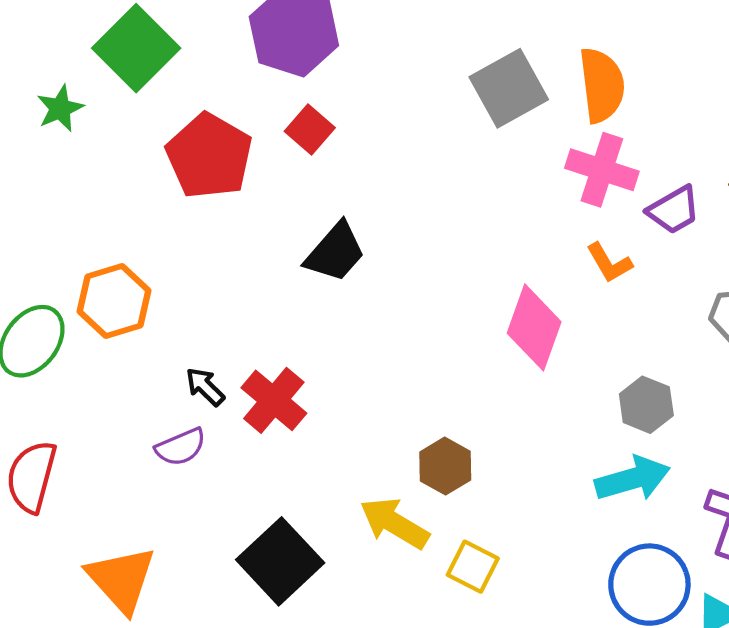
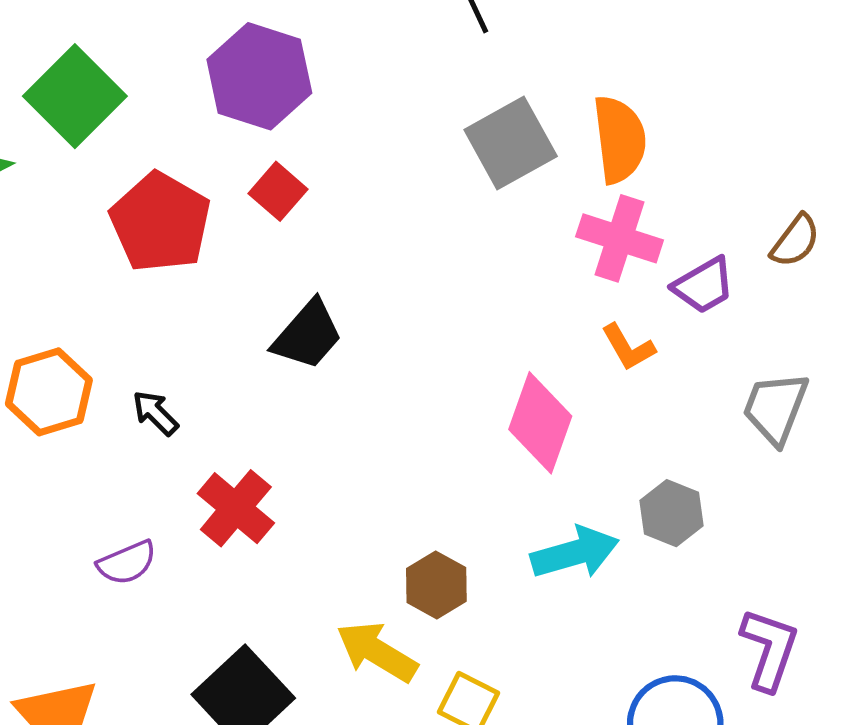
black arrow: (205, 387) -> (155, 413), moved
cyan arrow: (633, 479) -> (575, 553), moved

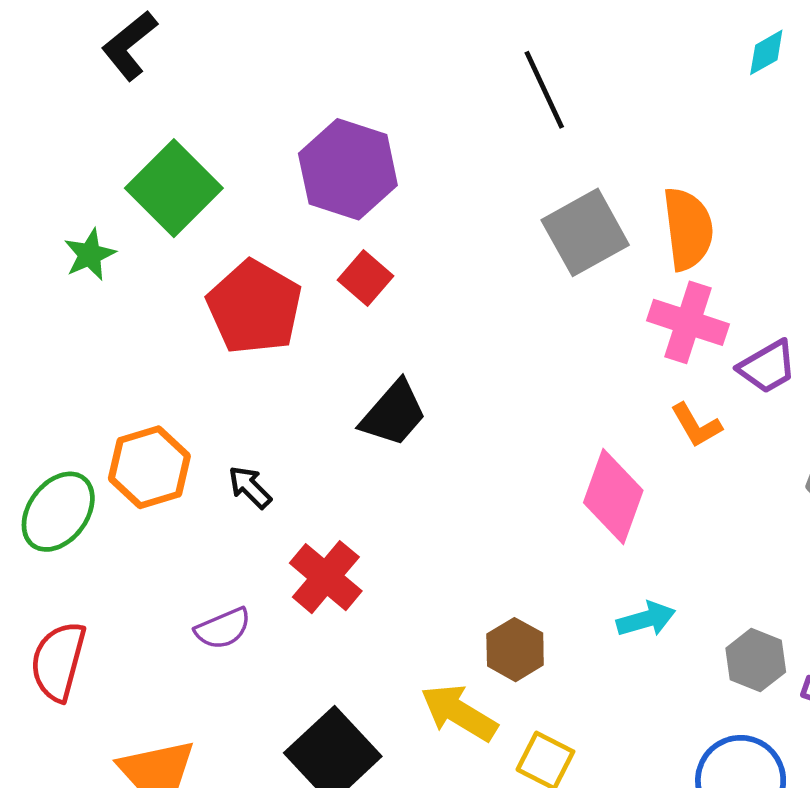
gray hexagon: (671, 513) -> (756, 660), moved
cyan arrow: (575, 553) -> (646, 619), size x0.7

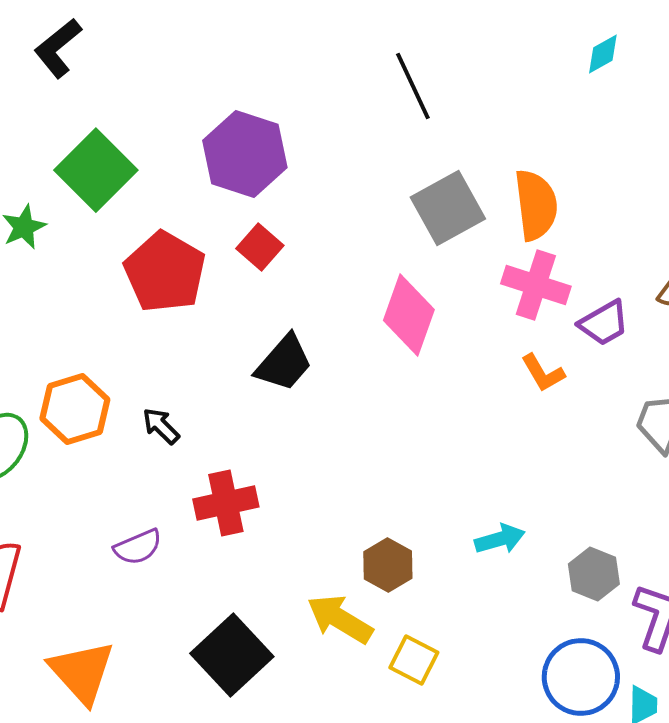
pink diamond: (613, 496) -> (409, 315), moved
red cross: (326, 577) -> (226, 503), turned 38

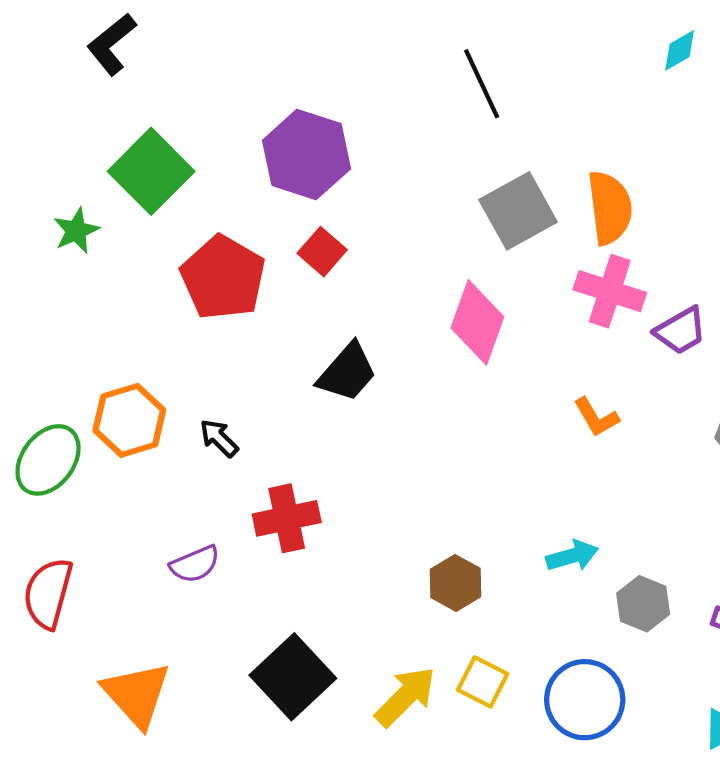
orange L-shape: (543, 373) -> (596, 417), moved
gray hexagon: (594, 574) -> (643, 604), moved
yellow arrow: (340, 619) -> (405, 697), moved, turned 104
blue circle: (581, 677) -> (585, 700), moved

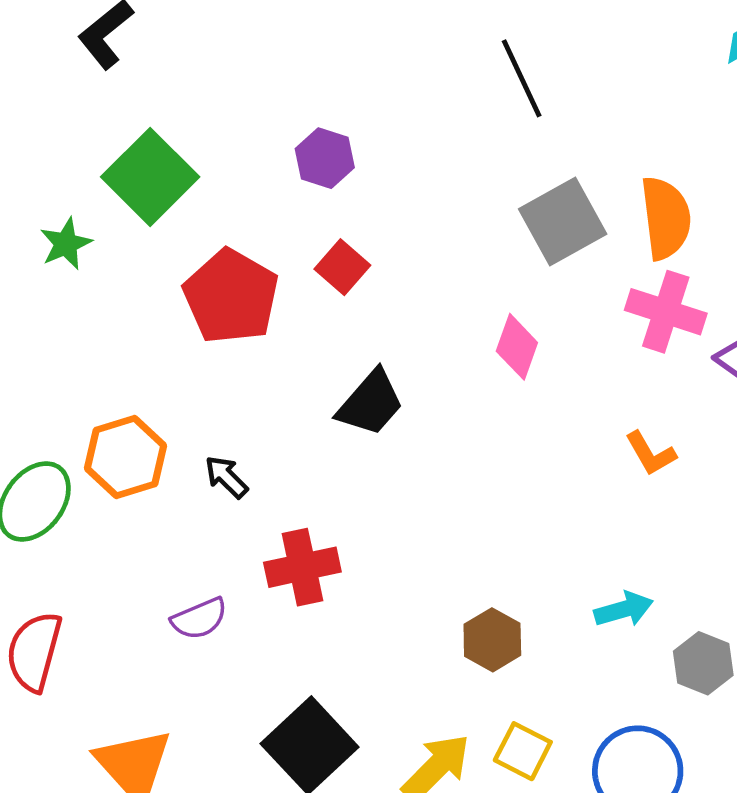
purple hexagon: (306, 155) -> (325, 158), size x0.6
pink diamond: (477, 322) -> (517, 347), size x0.7

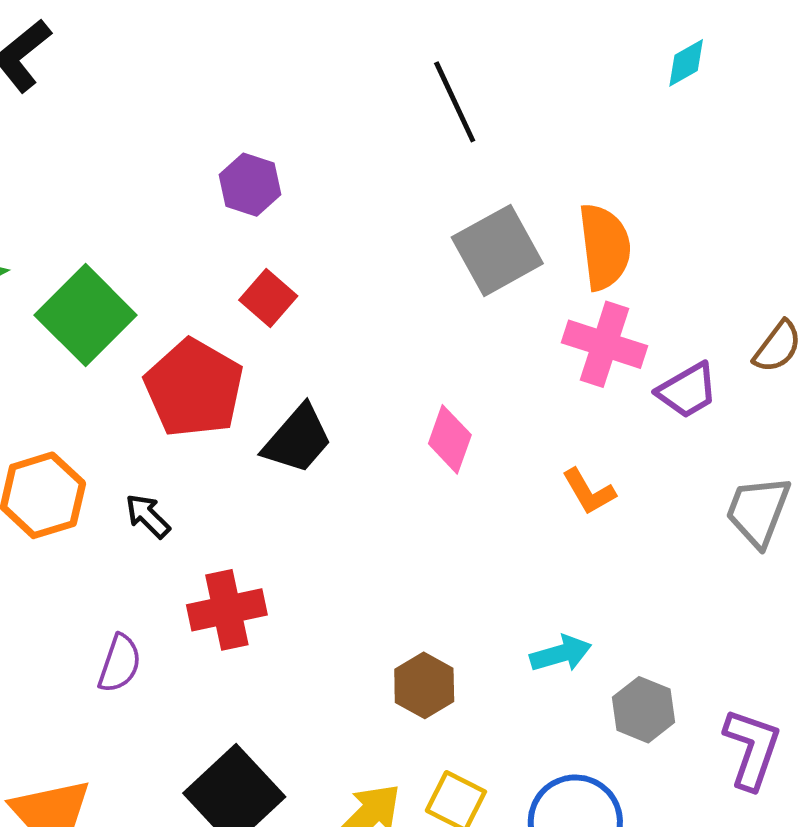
green square: (150, 177) -> (86, 315), moved
red pentagon: (231, 296) -> (194, 388), moved
pink diamond: (517, 347) -> (450, 439), moved
purple semicircle: (199, 619) -> (120, 663), turned -48

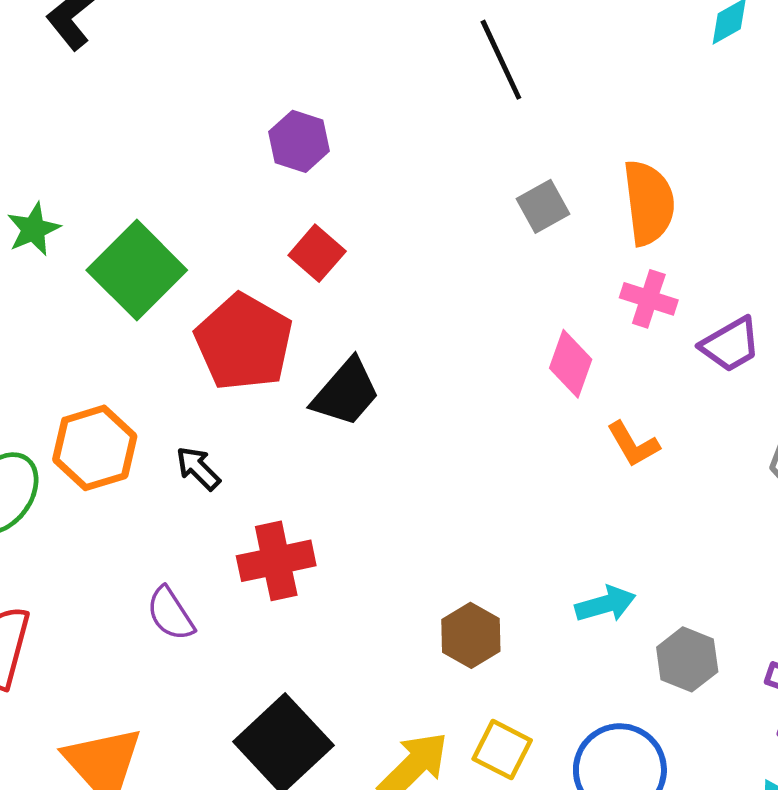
gray square: (497, 250) -> (543, 206), size x0.6
pink cross: (605, 344) -> (649, 299), size x0.7
pink diamond: (450, 439) -> (571, 364), moved
purple semicircle: (120, 663) -> (170, 614), turned 128

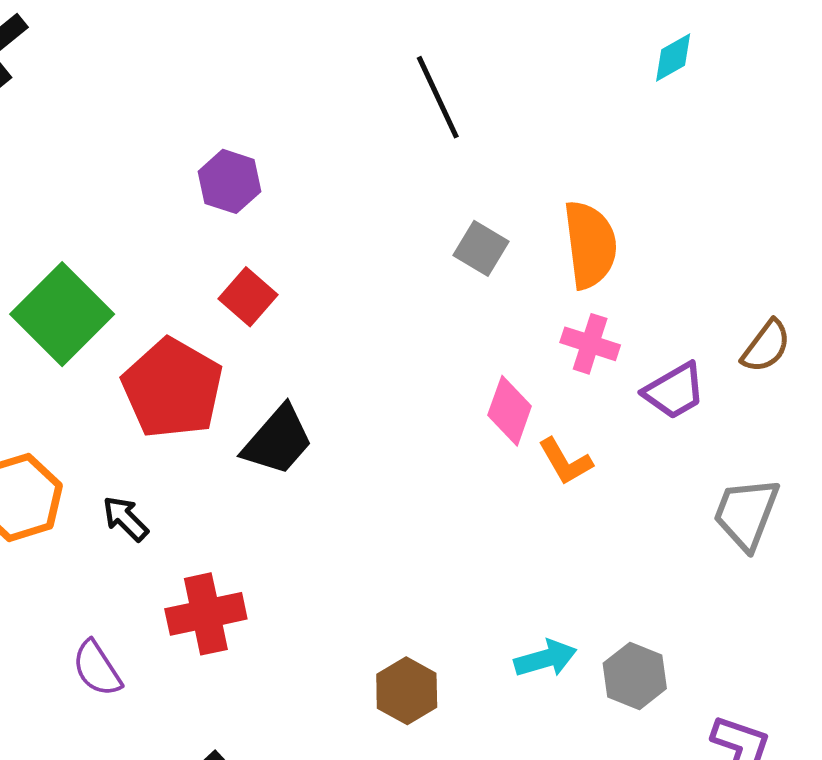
gray square: (543, 206) -> (481, 248), turned -30
orange L-shape: (633, 444) -> (565, 462), moved
gray hexagon: (687, 659) -> (635, 676), moved

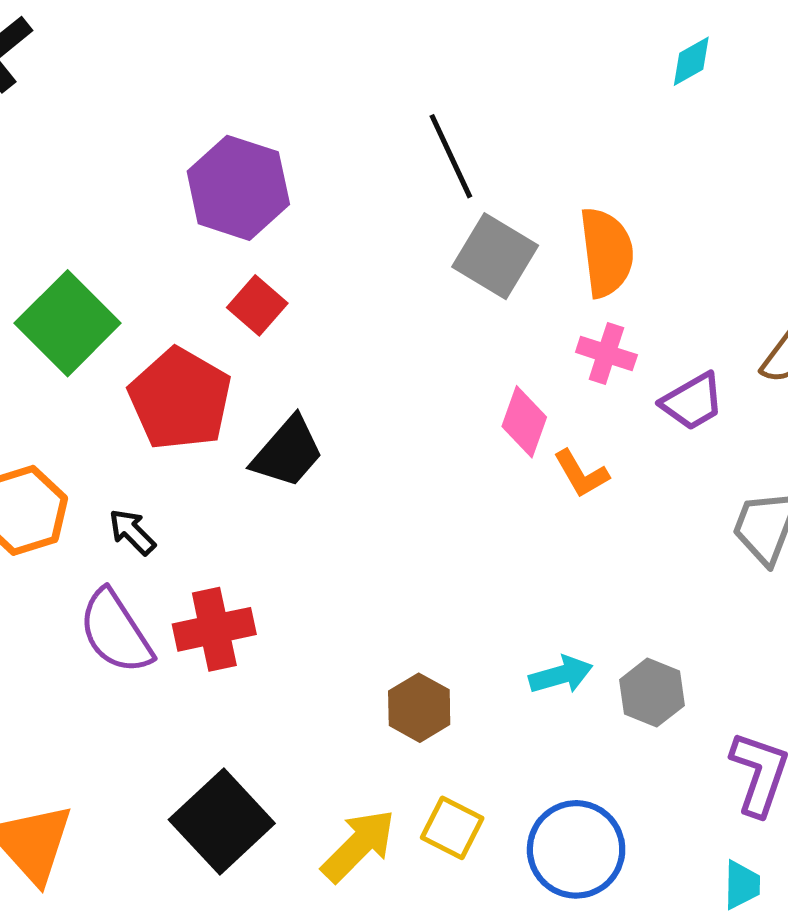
black line: (438, 97) -> (451, 156), moved
purple hexagon: (229, 181) -> (238, 188), size x1.6
gray square: (481, 248) -> (495, 256), size x1.5
purple semicircle: (97, 668) -> (116, 632), moved, size x1.5

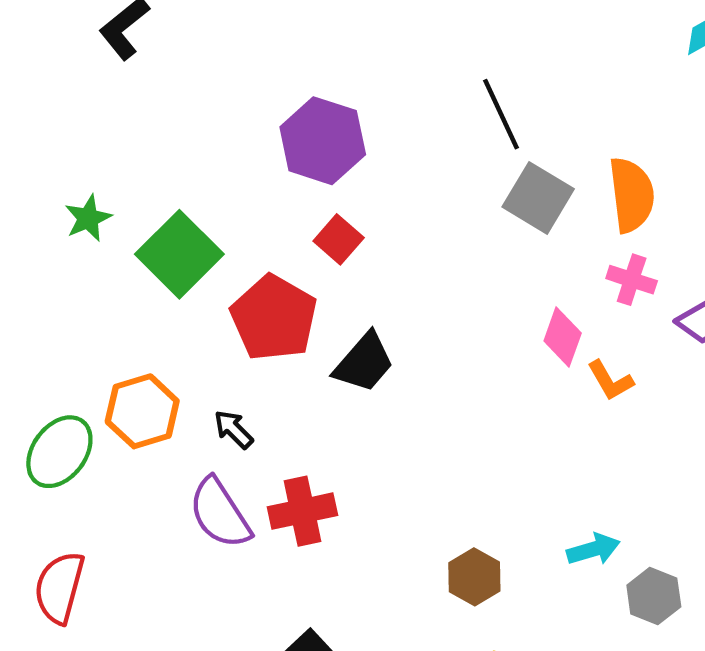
gray hexagon: (652, 693) -> (654, 596), moved

